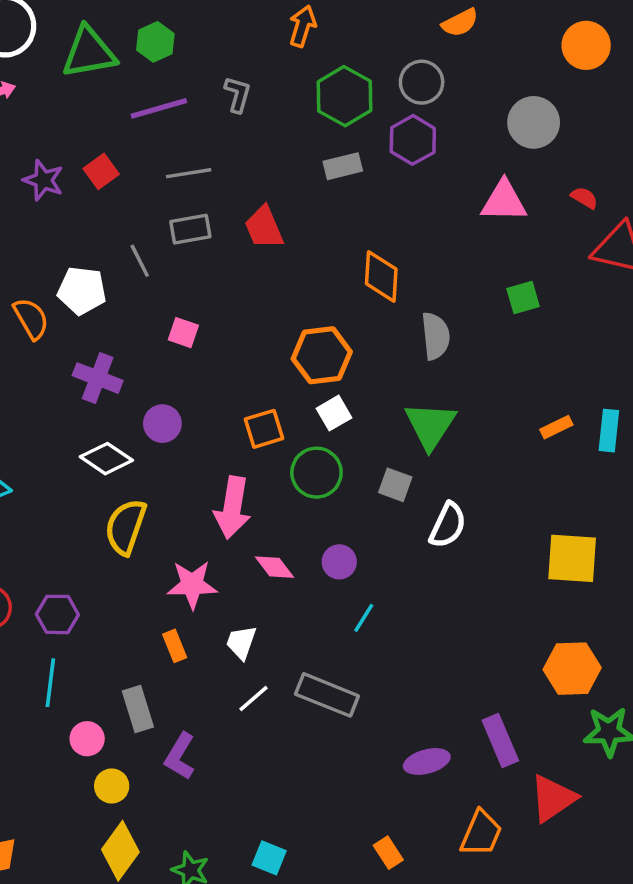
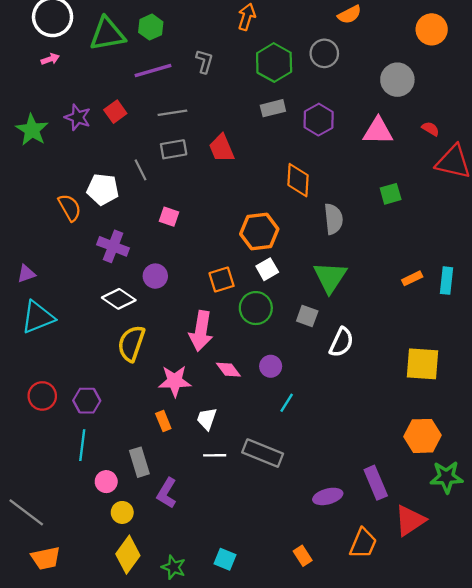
purple hexagon: (413, 140) -> (319, 120), moved
white line: (253, 698) -> (215, 455), turned 40

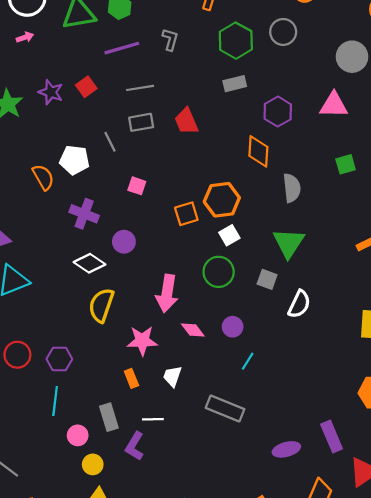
purple hexagon: (319, 120) -> (278, 112), moved
orange square: (222, 279) -> (186, 214), moved
white line: (215, 455) -> (153, 419), moved

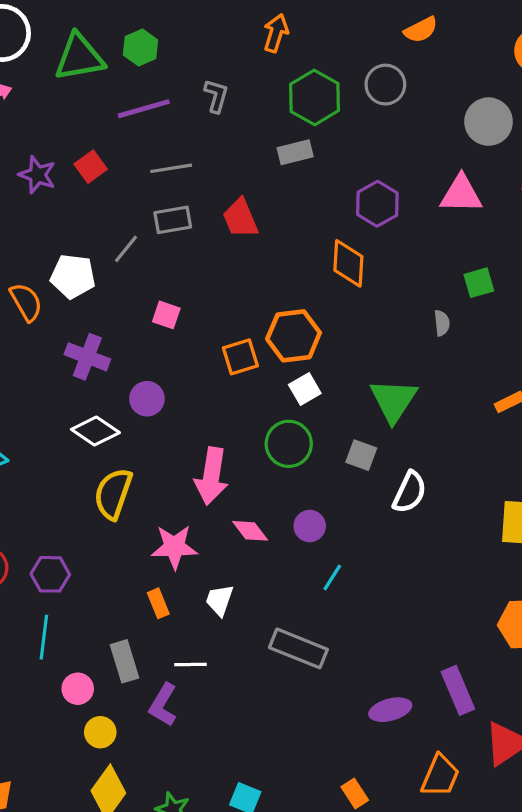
gray rectangle: (235, 84) -> (295, 152), moved
gray line: (110, 142) -> (126, 249), turned 66
gray semicircle: (292, 188) -> (442, 323), moved, size x0.6

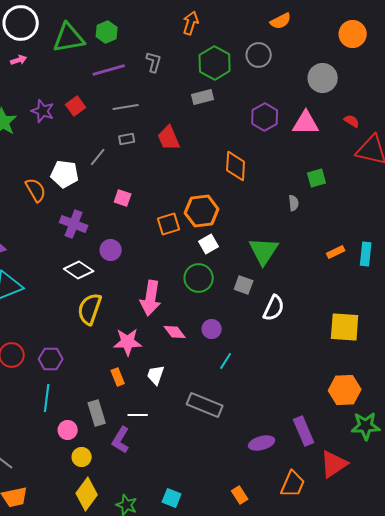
purple hexagon: (377, 204) -> (265, 117), moved
gray rectangle: (173, 220) -> (127, 139), size x0.7

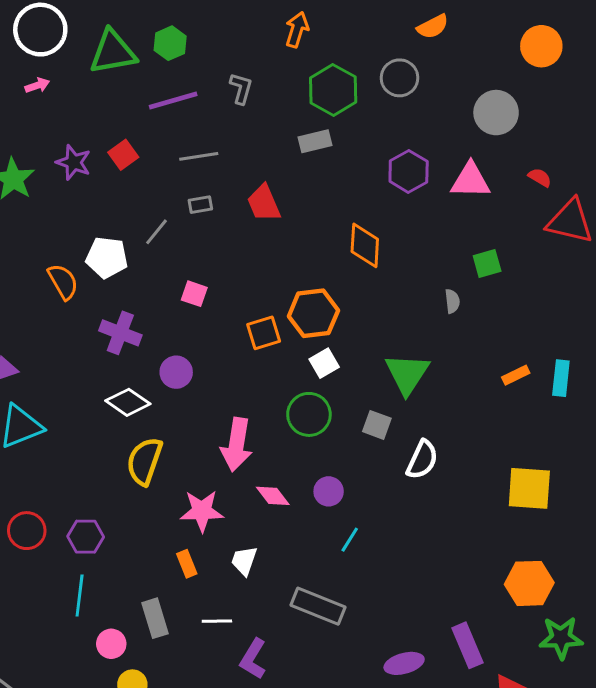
purple L-shape: (121, 440) -> (253, 659), moved

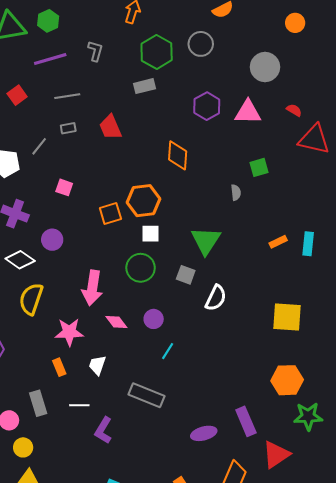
orange circle: (541, 46) -> (295, 23), size x0.7
white square: (324, 363) -> (151, 234), turned 30

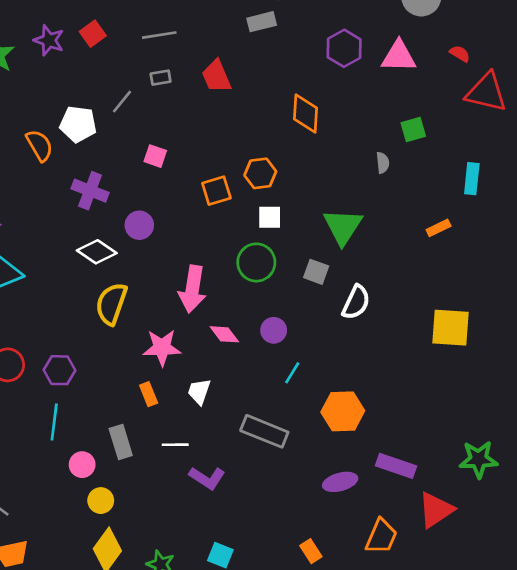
orange hexagon: (144, 201) -> (260, 173), size x0.7
cyan rectangle: (308, 244) -> (472, 179), moved
orange hexagon: (287, 380) -> (343, 411), moved
purple rectangle: (246, 421) -> (396, 466), turned -48
purple L-shape: (103, 430) -> (207, 478), turned -88

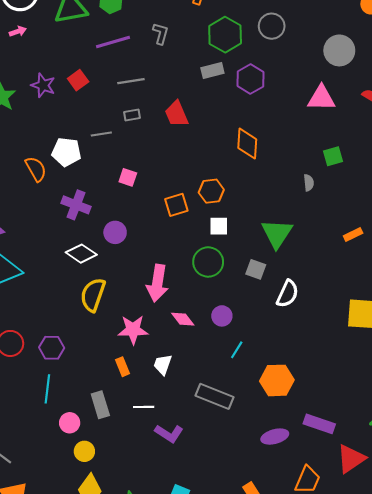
purple hexagon: (344, 48) -> (250, 79), moved
gray line: (122, 102) -> (101, 134), turned 42

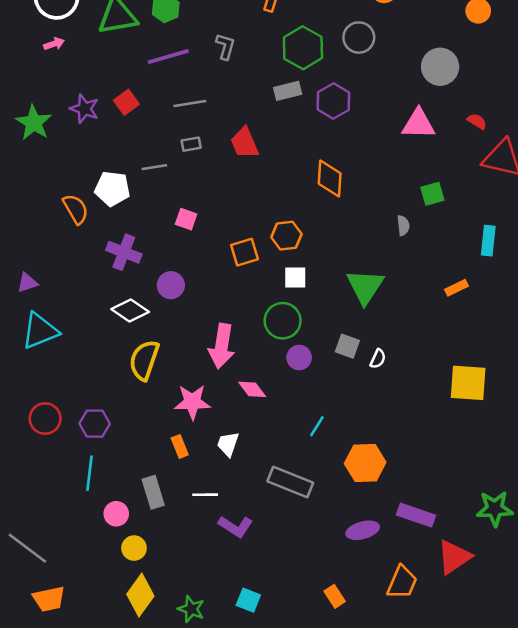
gray square: (256, 269) -> (347, 346), moved
white semicircle: (287, 294) -> (378, 359), size x0.6
purple circle: (222, 316) -> (299, 358), moved

